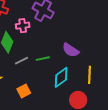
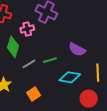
cyan diamond: (61, 77) -> (70, 77), turned 50

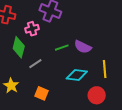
green line: (50, 60) -> (62, 48), moved
orange square: (34, 94) -> (41, 93), turned -32

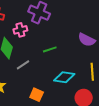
purple semicircle: (83, 47) -> (87, 40), moved
orange square: (41, 93) -> (37, 95), moved

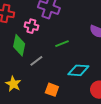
pink cross: (20, 30) -> (31, 26), turned 32

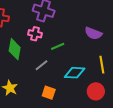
pink cross: (31, 26) -> (35, 34), moved
gray line: (36, 61) -> (42, 65), moved

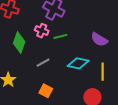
green line: (58, 46) -> (60, 36), moved
cyan diamond: (75, 73) -> (78, 63), moved

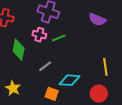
purple semicircle: (99, 39) -> (97, 19), moved
cyan diamond: (78, 63) -> (69, 80), moved

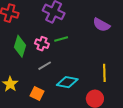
pink cross: (39, 35) -> (42, 44), moved
orange square: (52, 94) -> (37, 94), moved

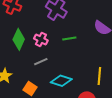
green line: (61, 39) -> (69, 38), moved

